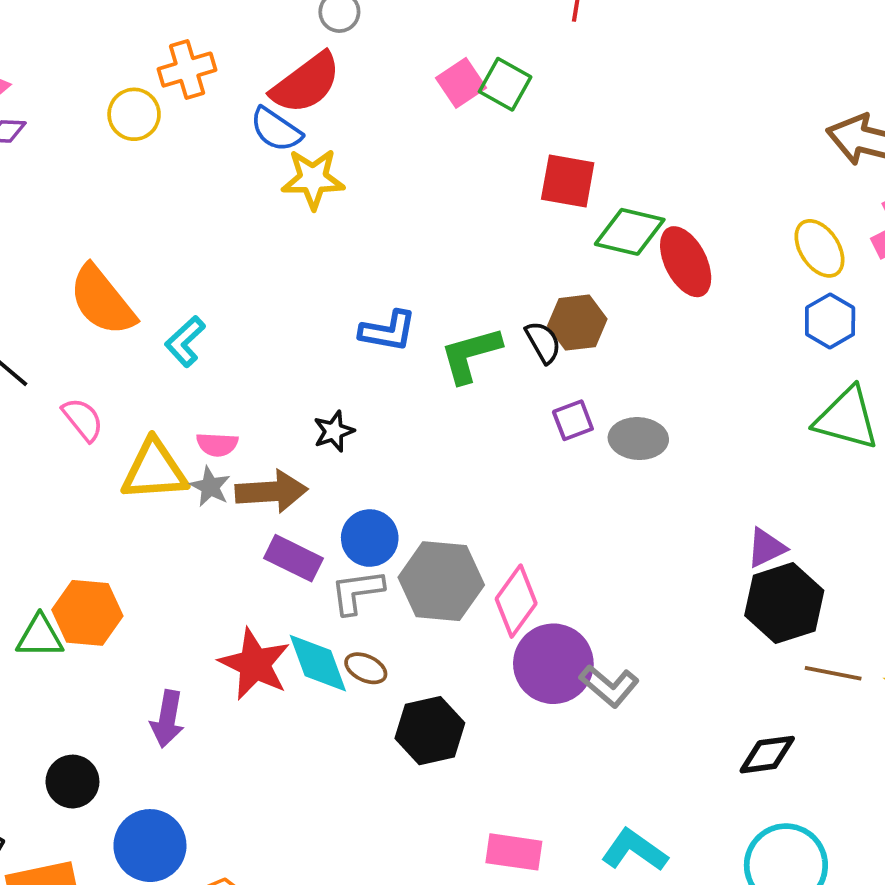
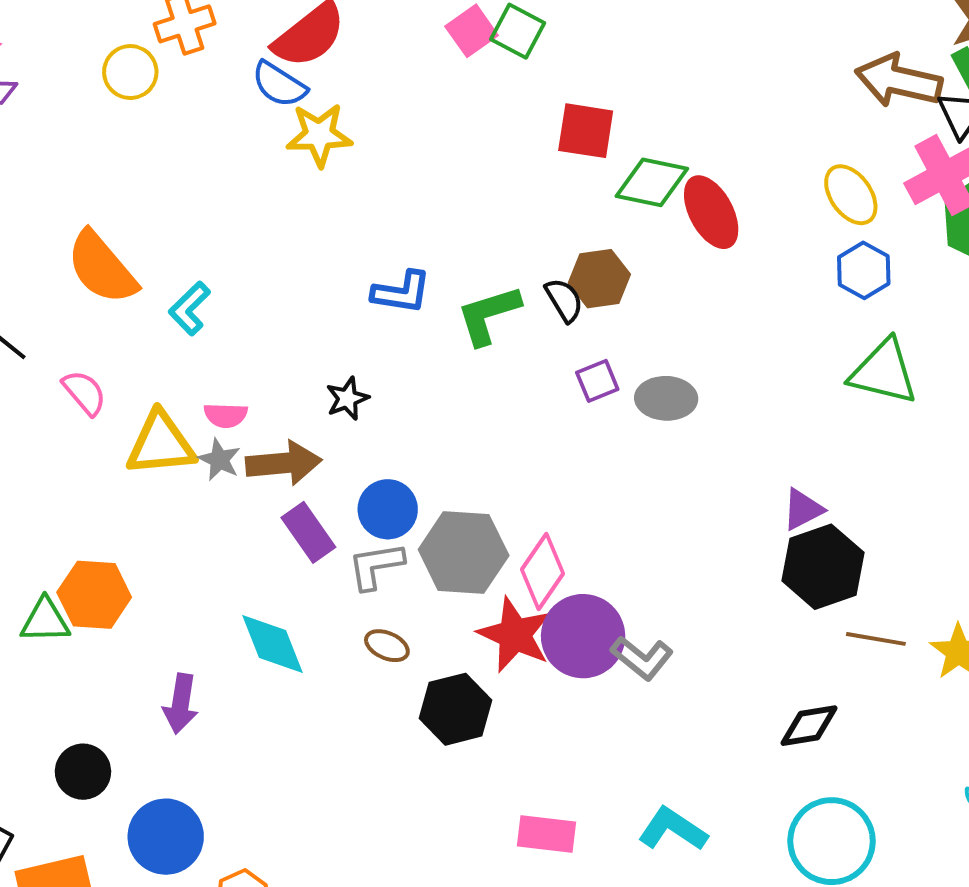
purple rectangle: (293, 558) -> (308, 532), turned 30
cyan diamond: (318, 663) -> (273, 644), moved
red star: (255, 664) -> (515, 635), moved

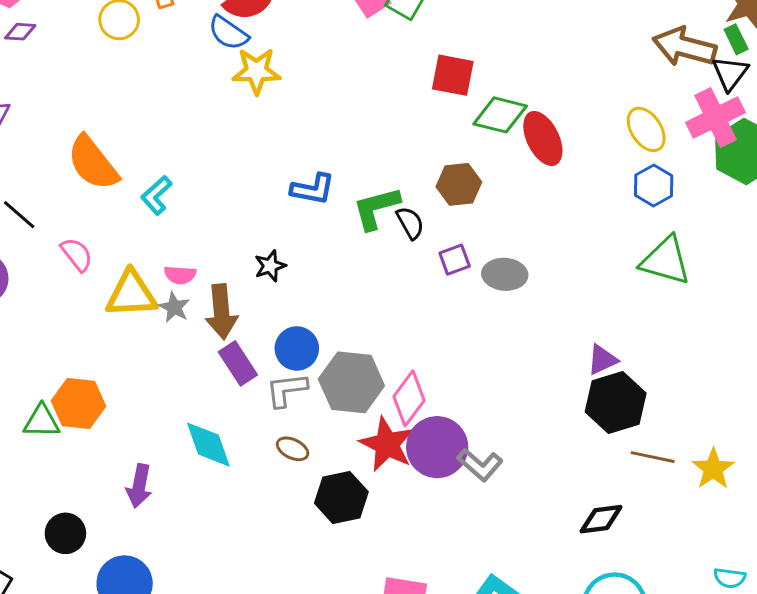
black semicircle: (564, 300) -> (410, 223), moved
brown arrow: (284, 463) -> (221, 312), turned 88

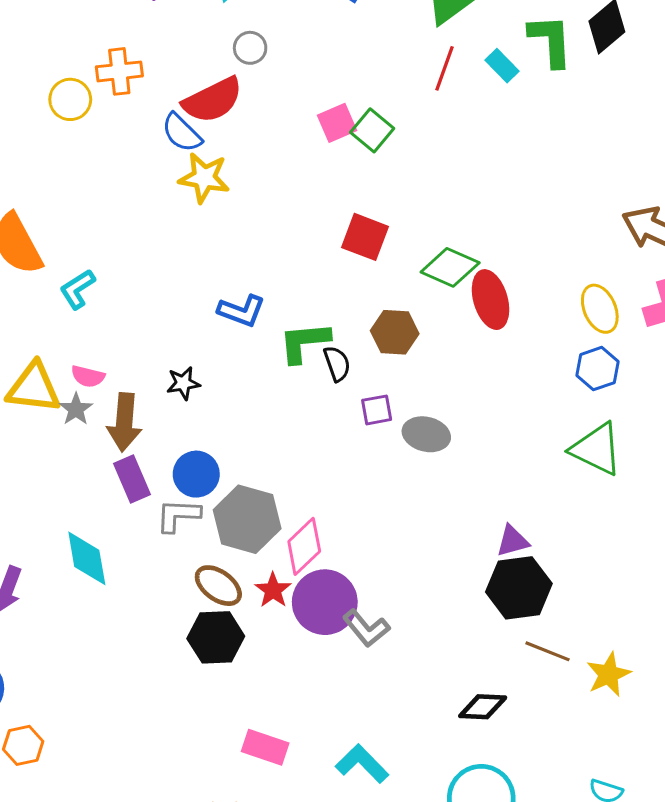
red square: (453, 75) -> (365, 237), moved
red star: (387, 444) -> (273, 590), size x0.6
brown ellipse: (293, 449) -> (218, 586), moved, size x1.4

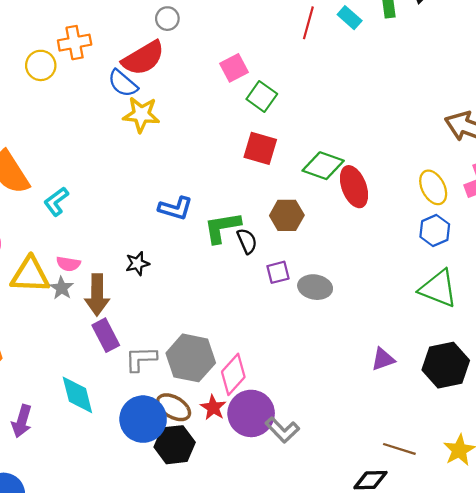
green square: (372, 130) -> (262, 96), moved
blue circle: (196, 474) -> (143, 419), moved, size x1.4
black hexagon: (519, 588) -> (446, 365), moved
brown line: (548, 651) -> (399, 449), moved

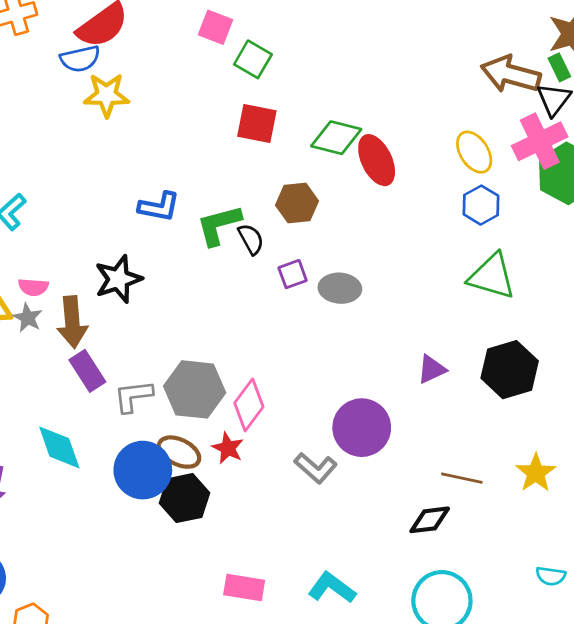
pink square: (234, 68) -> (215, 27), turned -36
blue semicircle: (123, 83) -> (80, 59), turned -48
black star: (137, 264) -> (118, 279), size x1.6
purple circle: (251, 413) -> (362, 428), moved

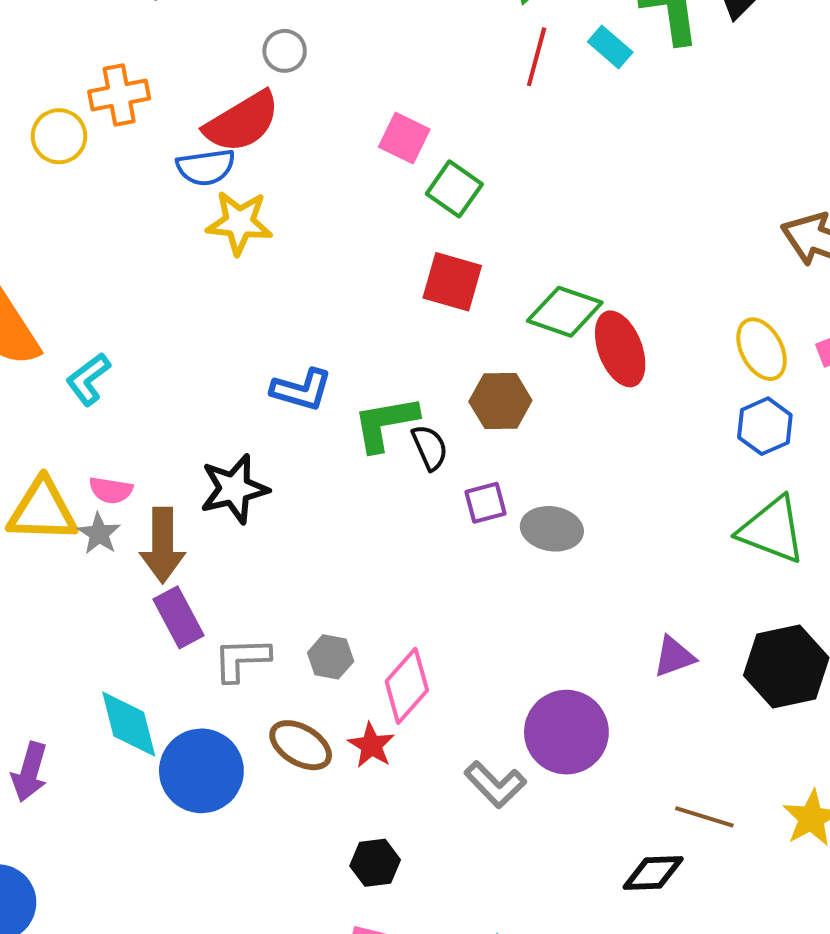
gray hexagon: (195, 389) -> (331, 657), size x0.5
blue circle: (143, 470) -> (201, 771), moved
black hexagon: (184, 498) -> (375, 863), moved, size x0.7

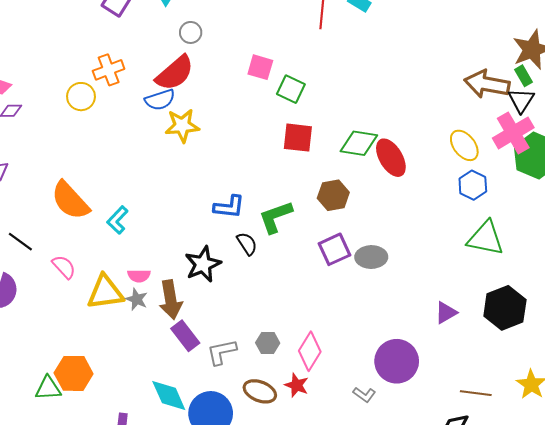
black semicircle: (430, 447) -> (247, 244), moved
purple square: (485, 503) -> (335, 249), size x1.4
gray L-shape: (495, 784) -> (364, 395), size x0.7

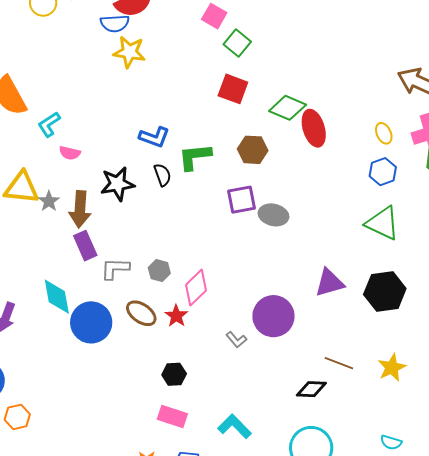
yellow ellipse: (464, 145) -> (384, 133), size x0.7
pink semicircle: (139, 276) -> (70, 153), moved
purple triangle: (446, 313) -> (329, 283), size x1.4

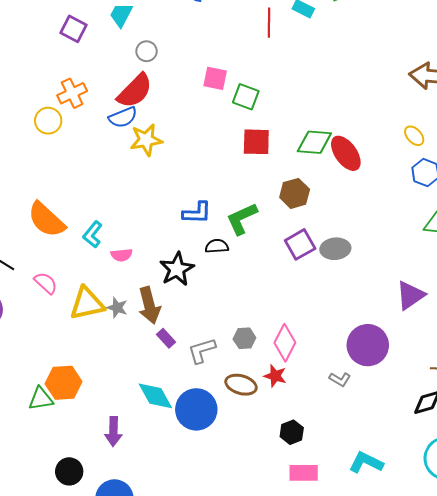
black semicircle: (162, 175) -> (217, 246), turned -55
purple rectangle: (85, 246) -> (166, 338), size x0.7

